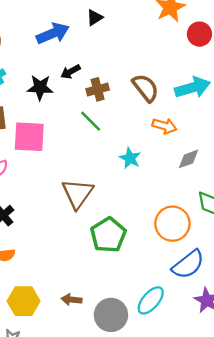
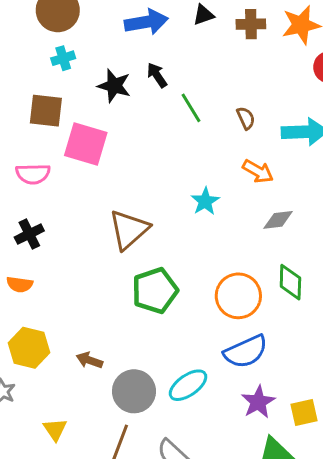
black arrow: (71, 72) -> (157, 75), turned 72
brown semicircle: (146, 88) -> (246, 118), size x0.6
brown cross: (98, 89) -> (251, 24), moved
green line: (91, 121) -> (191, 108), moved

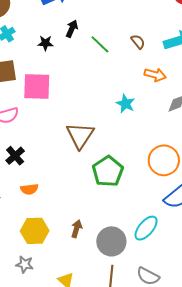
black arrow: (157, 75) -> (72, 29), turned 72
black star: (114, 86) -> (45, 43), size x0.7
orange semicircle: (20, 284) -> (29, 189), moved
brown arrow: (89, 360) -> (77, 229), turned 102

